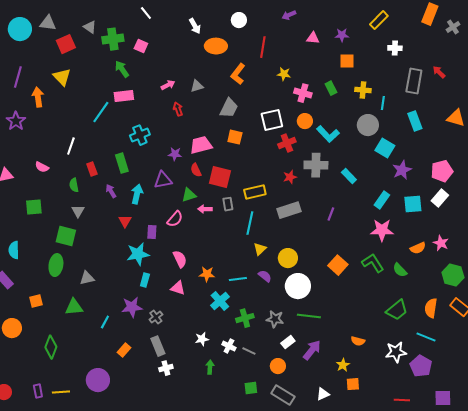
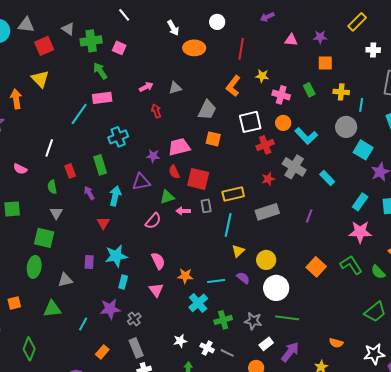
orange L-shape: (238, 74) -> (233, 86), moved
gray cross: (316, 165) -> (294, 167), turned 30
purple rectangle: (152, 232) -> (89, 262), moved
pink triangle: (178, 288) -> (156, 290), turned 35

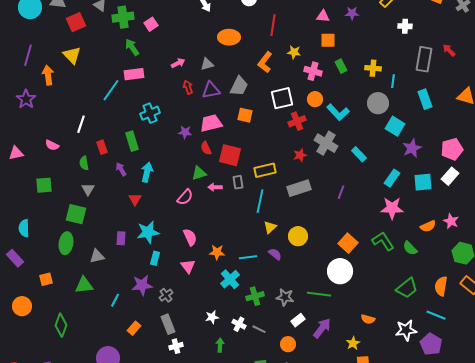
pink square: (119, 48) -> (151, 24), turned 32
orange ellipse: (194, 48) -> (229, 37), moved
orange square: (325, 63) -> (328, 40), moved
purple triangle: (141, 182) -> (211, 90), moved
white circle: (276, 288) -> (340, 271), moved

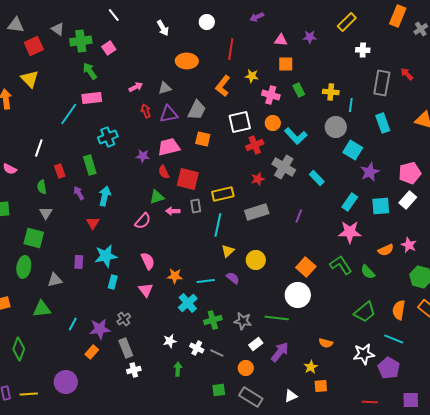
purple star: (142, 285) -> (100, 329), moved

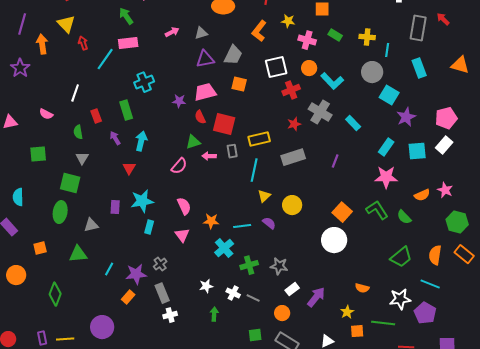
green rectangle: (299, 90) -> (335, 35), turned -32
red arrow: (146, 111) -> (83, 43), moved
green line: (277, 318) -> (383, 323), moved

